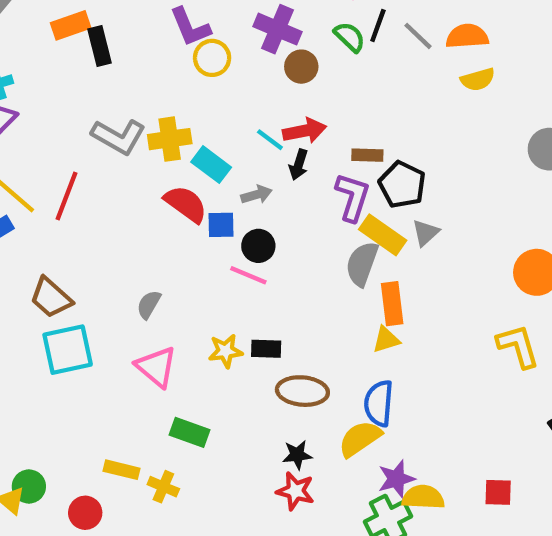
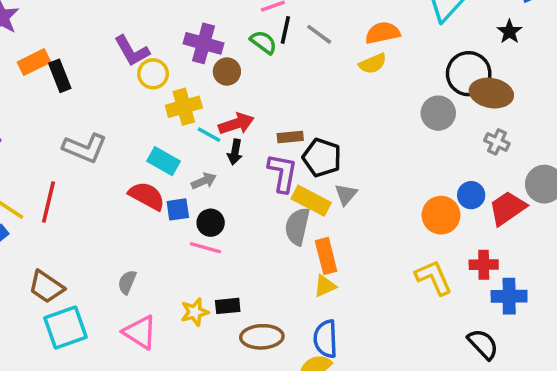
orange semicircle: (467, 36) -> (383, 33), moved
yellow cross: (170, 139) -> (184, 107), moved

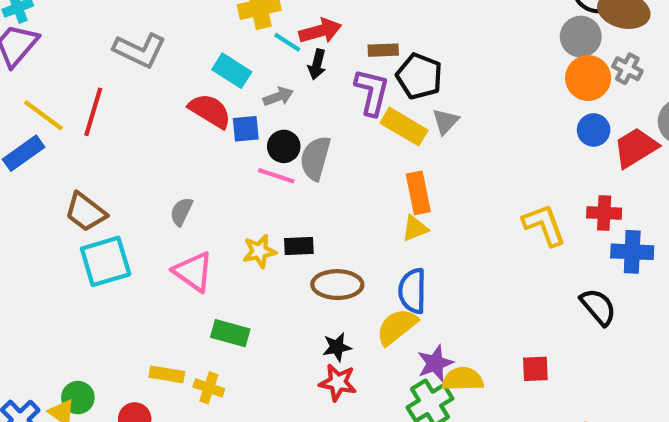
gray circle: (438, 113) -> (581, 37), moved
orange circle: (441, 215) -> (588, 78), moved
gray semicircle: (297, 226) -> (315, 158), moved

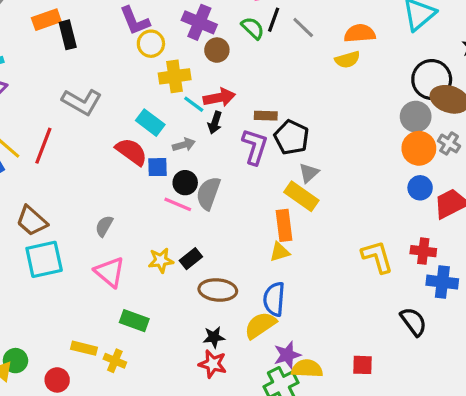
yellow rectangle: (404, 127) -> (301, 196), moved
black rectangle: (299, 246) -> (191, 259), turned -40

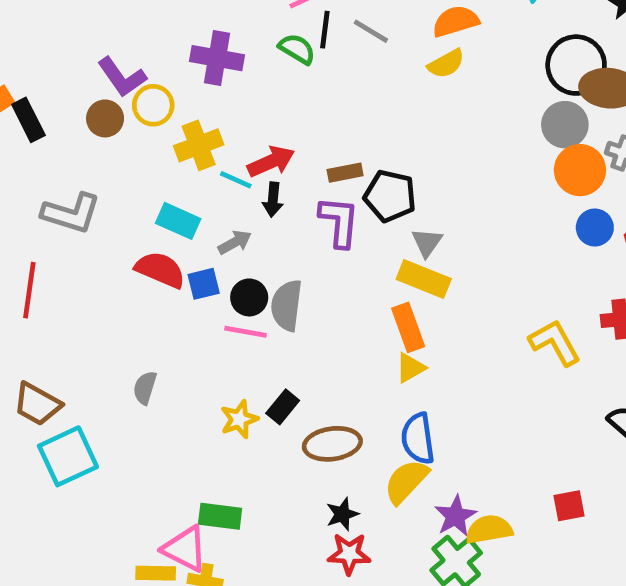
brown circle: (217, 50) -> (105, 118), moved
pink triangle: (110, 272) -> (185, 549), moved

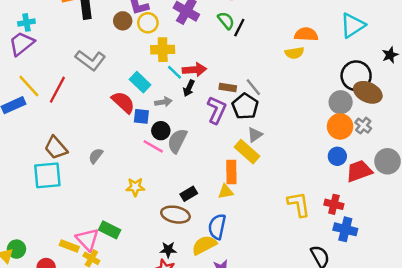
black line: (325, 30) -> (239, 28), moved
gray line: (371, 31) -> (253, 87), moved
brown trapezoid: (37, 404) -> (56, 148), moved
black rectangle: (283, 407) -> (189, 194), moved

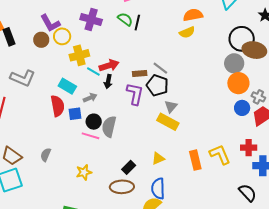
red semicircle: (123, 102) -> (58, 106), turned 50
gray cross: (363, 126) -> (258, 97), moved
orange rectangle: (231, 172) -> (195, 160), moved

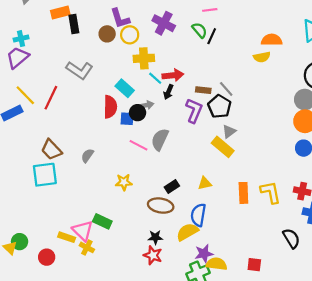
black circle: (94, 122) -> (138, 113), moved

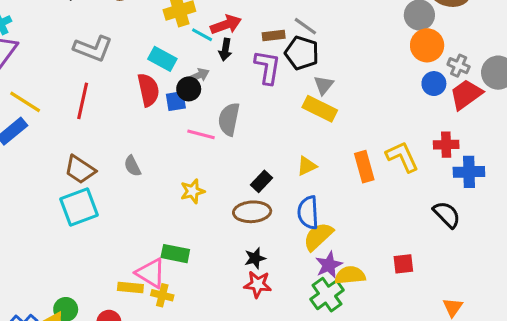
red line: (51, 98) -> (83, 101), moved
gray semicircle: (87, 156) -> (132, 166), turned -48
yellow semicircle: (187, 232) -> (318, 236), moved

